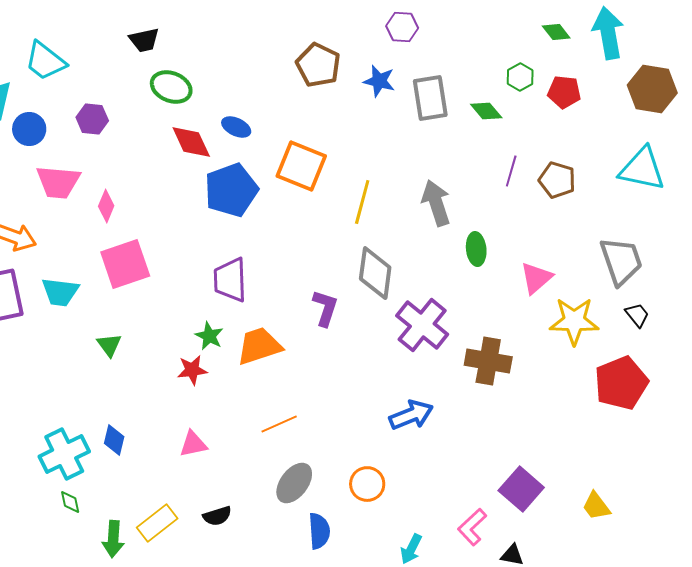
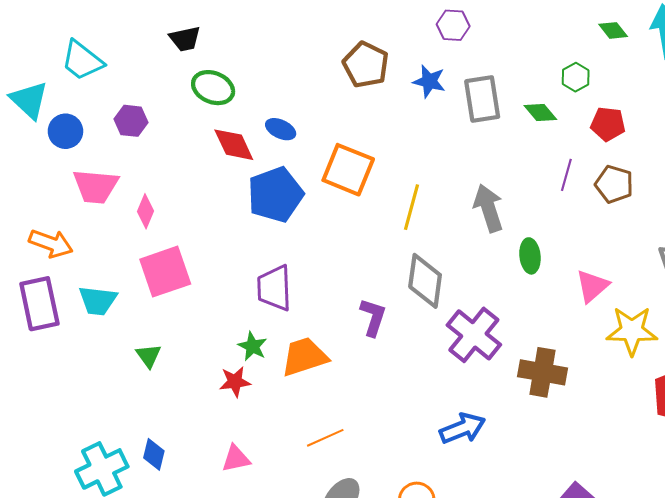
red pentagon: (564, 92) -> (608, 124), moved

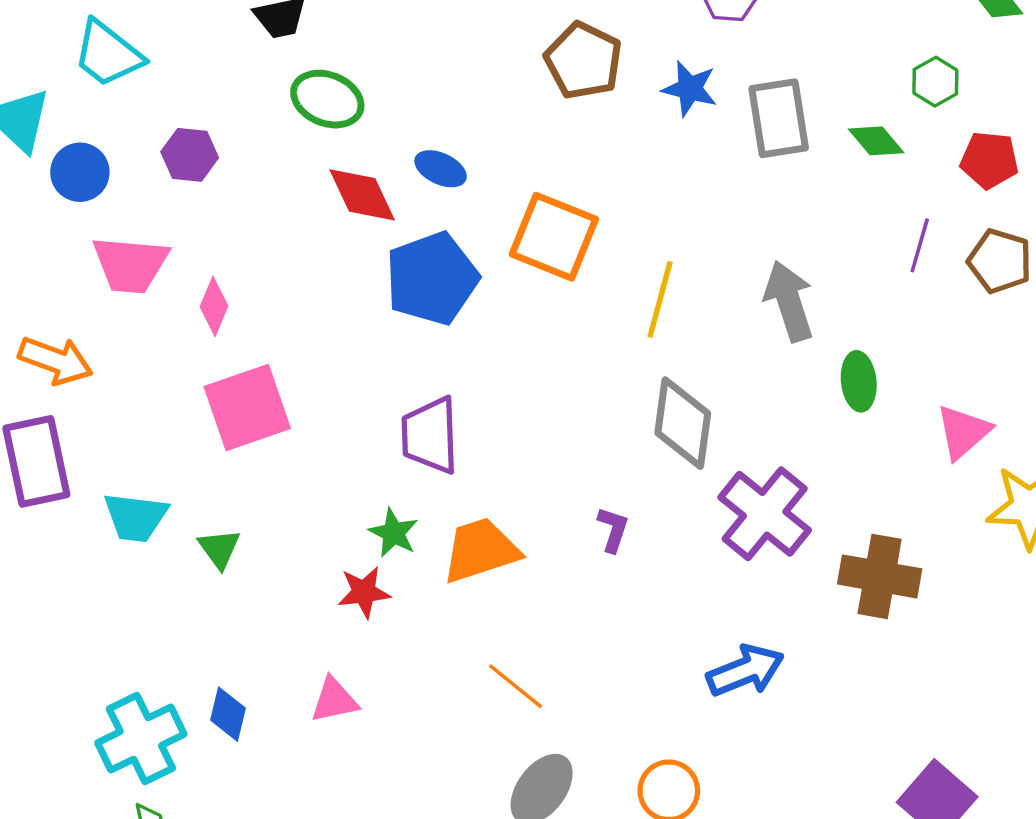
cyan trapezoid: (98, 301) -> (136, 517), moved
purple L-shape: (373, 317) -> (613, 529), moved, size x0.7
orange line: (325, 438) -> (515, 686), turned 63
pink triangle: (236, 459) -> (334, 700), moved

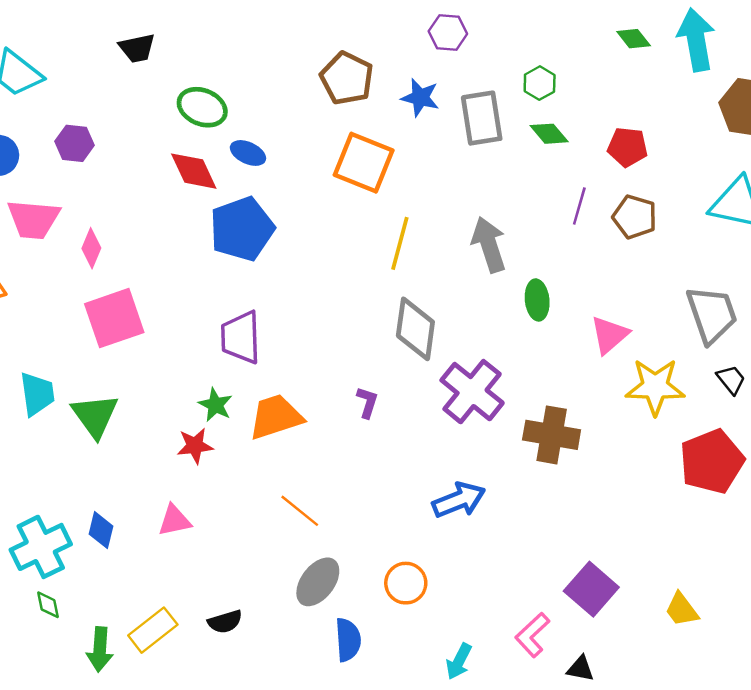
green hexagon: (935, 82) -> (540, 83), moved
green ellipse: (327, 99) -> (202, 107), moved
orange square: (554, 237) -> (364, 163), moved
cyan trapezoid: (136, 517) -> (37, 394), turned -105
green triangle: (219, 549) -> (95, 416), size x1.6

